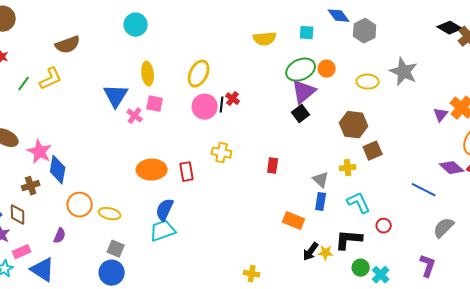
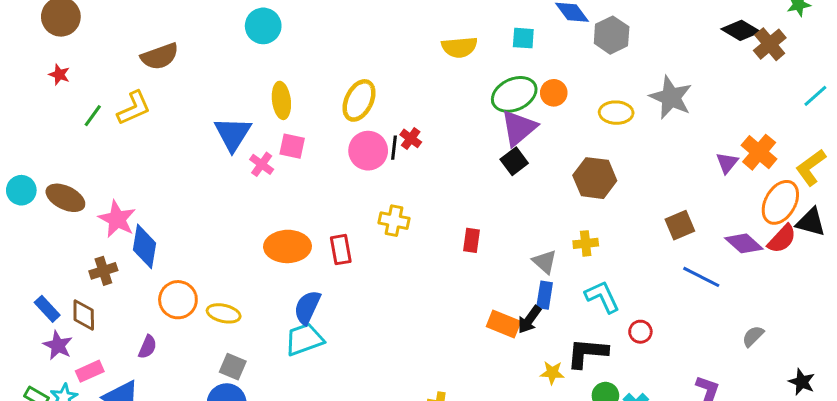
brown square: (373, 151) -> (680, 225), moved
gray semicircle: (444, 228) -> (753, 336), moved, size x0.7
black arrow: (311, 252) -> (529, 319), moved

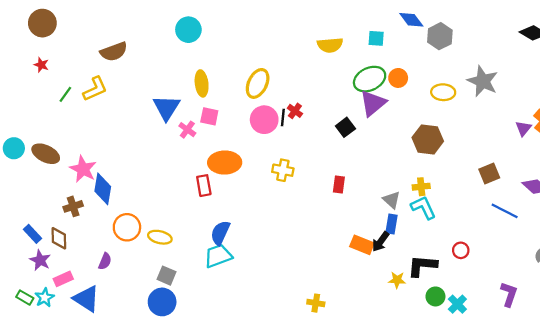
black square: (514, 161) -> (345, 127), moved
orange ellipse: (288, 246) -> (225, 163), moved
red rectangle: (341, 250) -> (204, 186), moved
cyan L-shape: (602, 297) -> (423, 208), moved

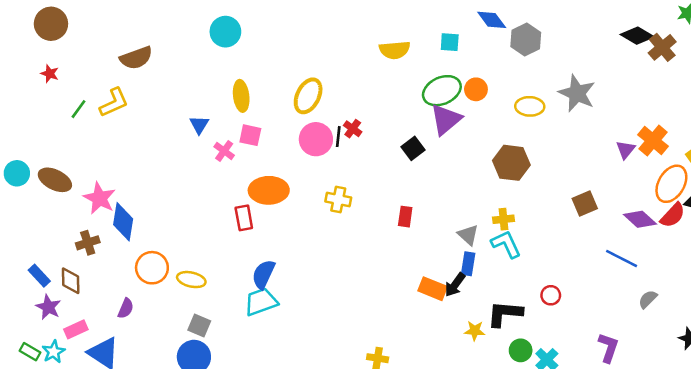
blue triangle: (166, 108) -> (199, 125), size x0.6
blue line: (505, 211) -> (622, 259), moved

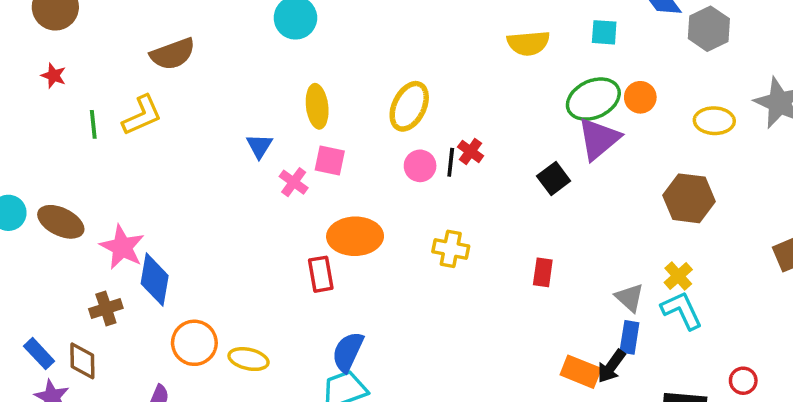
green line: (79, 109) -> (93, 124), turned -42
pink circle: (316, 139) -> (420, 166), size x0.7
yellow cross: (504, 219) -> (678, 276), turned -36

